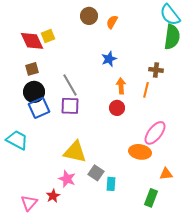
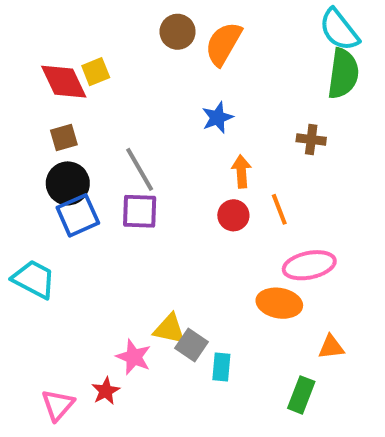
orange semicircle: (112, 22) -> (223, 44), size x1.6
orange line: (146, 90) -> (279, 209), moved, turned -35
pink ellipse: (155, 133) -> (309, 265), turned 40
yellow triangle: (75, 152) -> (170, 329), moved, size x0.7

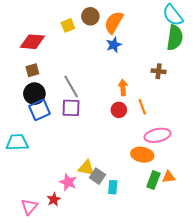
yellow square: (96, 72) -> (68, 25), moved
red diamond: (64, 82) -> (32, 42), turned -60
blue star: (217, 118) -> (114, 45), moved
cyan trapezoid: (34, 279) -> (17, 142), turned -30
green rectangle: (301, 395) -> (153, 180), moved

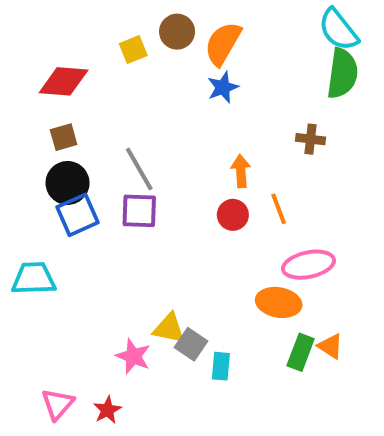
orange triangle: (169, 177) -> (330, 346), turned 40
red star: (54, 199) -> (107, 410), moved

